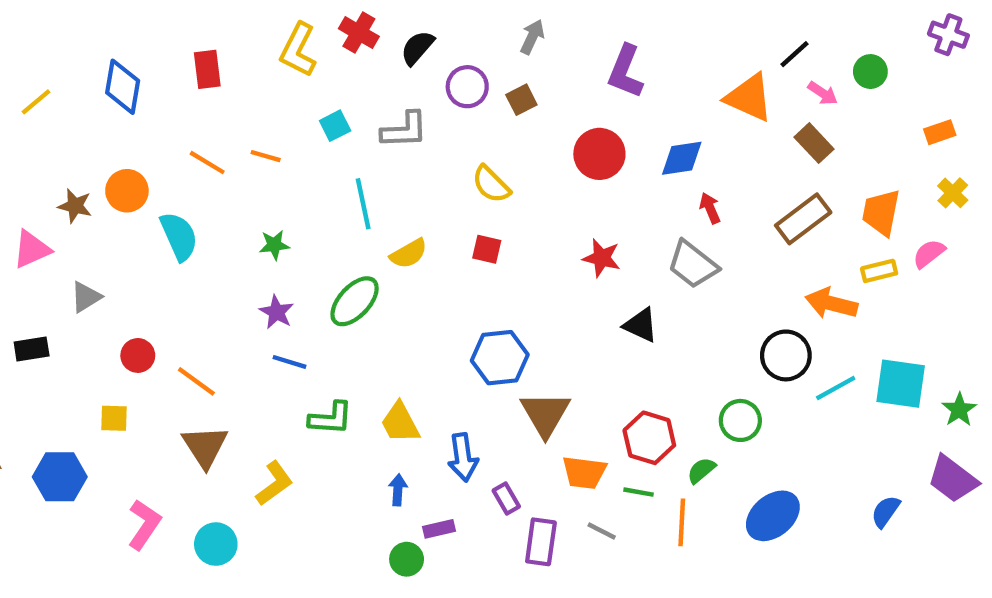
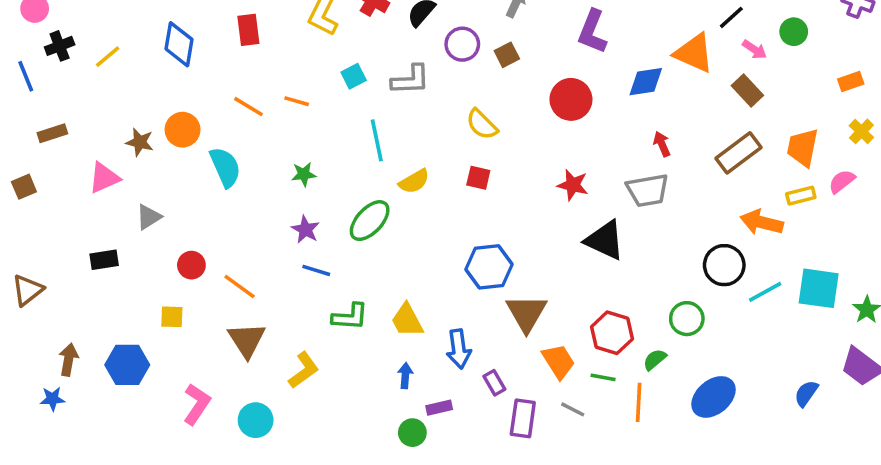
blue diamond: (682, 158) -> (646, 82), moved
gray trapezoid: (693, 264) -> (648, 190), turned -48
black triangle: (641, 325) -> (605, 240), size x1.4
orange trapezoid: (584, 473) -> (558, 361), turned -129

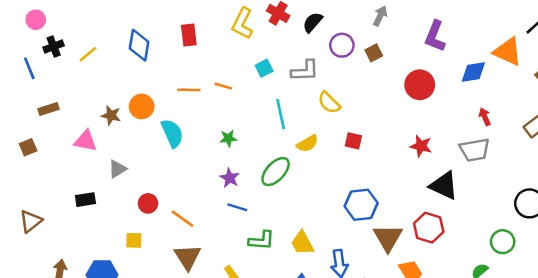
orange line: (248, 107) -> (189, 90), turned -30
yellow semicircle: (482, 124) -> (329, 103), moved
pink triangle: (104, 178) -> (85, 141), turned 35
red hexagon: (612, 333) -> (429, 228), moved

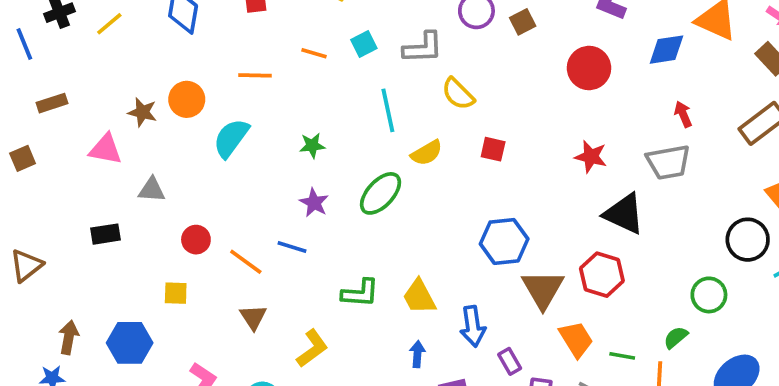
orange line: (223, 86) -> (314, 53), moved
cyan semicircle: (172, 133) -> (231, 138), turned -120
gray triangle: (117, 169) -> (152, 190), turned 36
blue line: (237, 207) -> (292, 247), moved
brown triangle: (188, 257) -> (253, 317), size x0.7

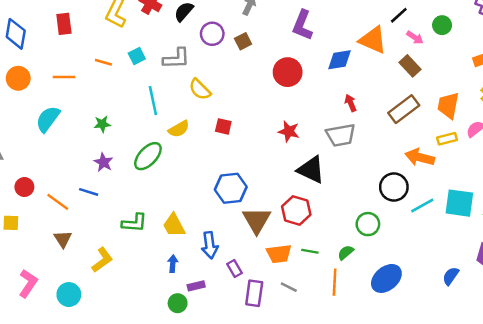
orange circle: (187, 99) -> (18, 78), moved
orange trapezoid: (576, 339) -> (279, 254), turned 115
green line: (622, 356) -> (310, 251), moved

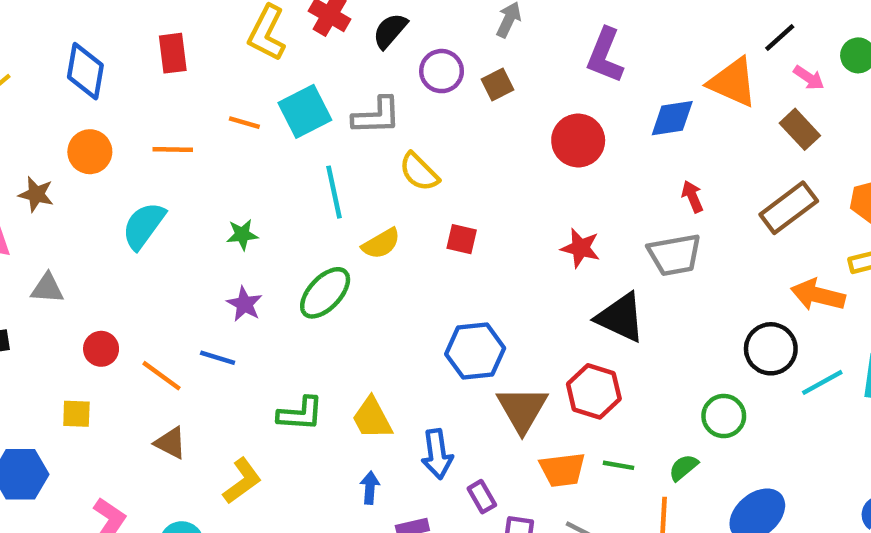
cyan square: (137, 56) -> (305, 111), size x1.6
brown triangle: (63, 239) -> (170, 443), turned -30

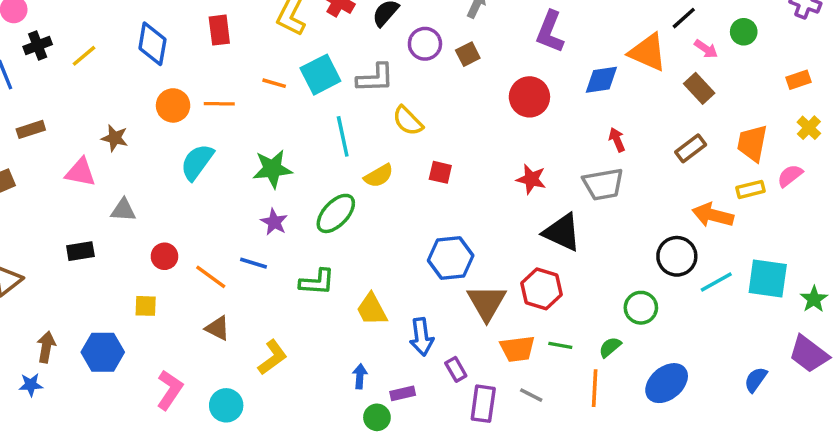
orange circle: (90, 152) -> (173, 105), moved
brown rectangle: (789, 208) -> (691, 148), size x0.7
green star: (242, 235) -> (272, 169), size x1.6
green L-shape: (300, 414) -> (317, 282), moved
blue arrow: (370, 488) -> (360, 376), moved

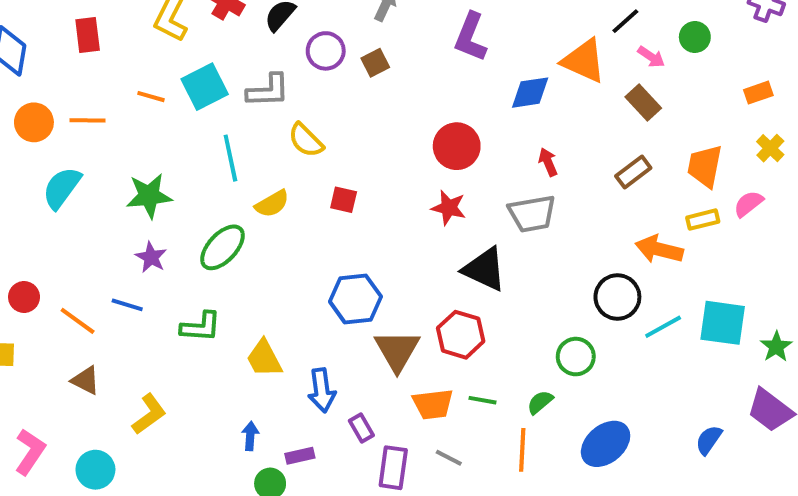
red circle: (529, 97) -> (457, 146), moved

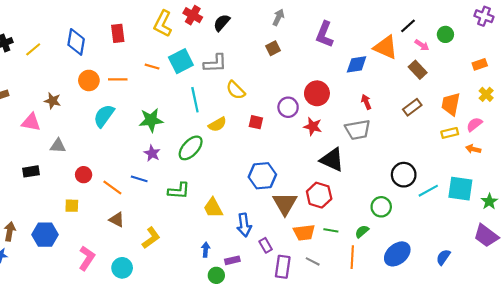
purple circle: (326, 51) -> (288, 107), moved
orange arrow: (659, 249) -> (473, 149), moved, size x0.6
blue semicircle: (709, 440) -> (443, 257), moved

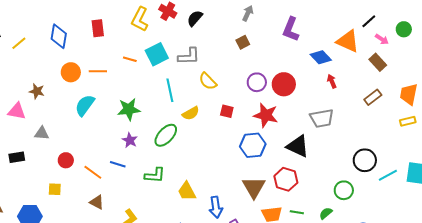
blue diamond: (357, 64) -> (321, 57), turned 55
red arrow: (366, 102) -> (332, 81), moved
purple circle: (288, 107) -> (257, 82), moved
red star: (313, 127) -> (266, 115), moved, size x1.4
blue hexagon: (262, 176) -> (253, 145), moved

